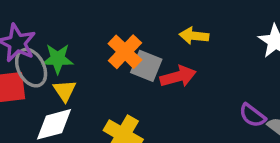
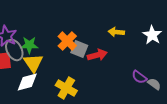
yellow arrow: (194, 36) -> (116, 32), moved
yellow triangle: (65, 91) -> (33, 63), size x1.5

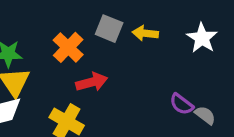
gray square: (79, 49) -> (109, 29), moved
red arrow: (97, 55) -> (92, 82), moved

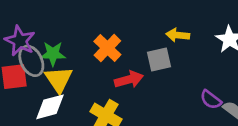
gray square: (109, 29) -> (159, 59), moved, turned -35

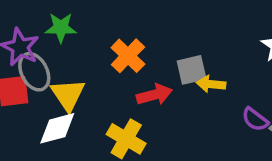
yellow arrow: (178, 35) -> (211, 84), moved
green star: (53, 54) -> (61, 28), moved

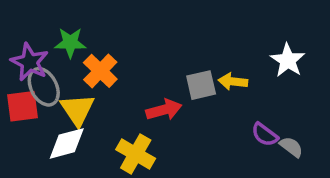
orange cross: (128, 56) -> (100, 71), moved
yellow arrow: (211, 84) -> (233, 82), moved

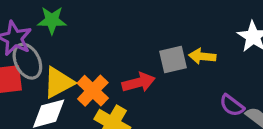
orange cross: (100, 71) -> (93, 91), moved
yellow triangle: (77, 110) -> (58, 82), turned 36

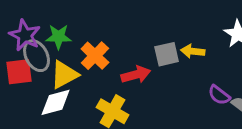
green star: (52, 20) -> (58, 37), moved
orange cross: (93, 91) -> (95, 56), moved

